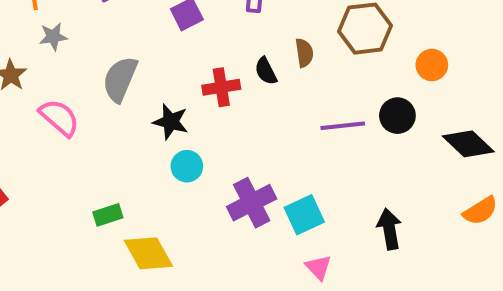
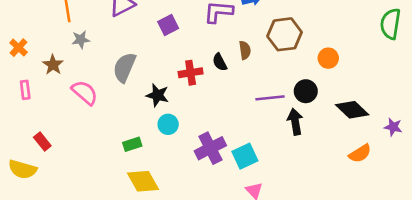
green rectangle: (108, 215) -> (132, 144), moved
black arrow: (389, 229) -> (295, 122), moved

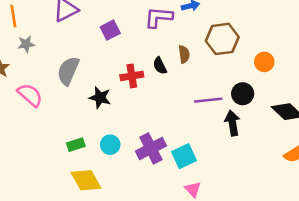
cyan circle: (168, 124) -> (110, 145), moved

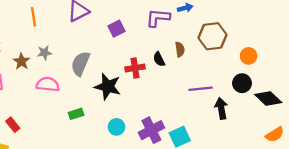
gray star: (26, 44) -> (44, 53), moved
black circle: (243, 94) -> (242, 83), moved
pink semicircle: (30, 95) -> (48, 84), turned -35
black star: (100, 98) -> (108, 86), size x1.4
green rectangle: (76, 145) -> (76, 114), moved

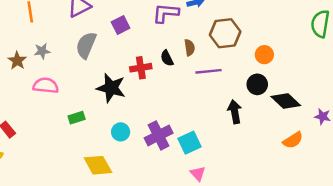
gray semicircle: (80, 64) -> (86, 45), moved
purple line: (201, 89) -> (209, 71), moved

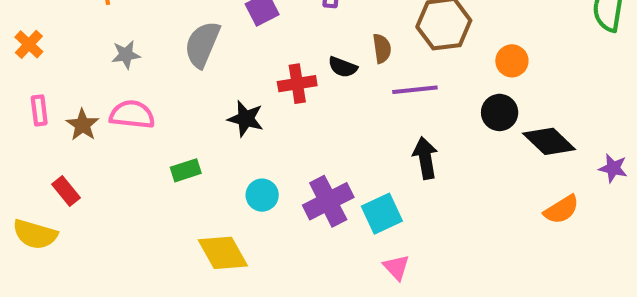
black semicircle: (167, 58) -> (343, 67), turned -42
brown star: (17, 61) -> (83, 125), moved
black star: (111, 88) -> (246, 119), size x0.7
black arrow: (235, 112) -> (425, 158), moved

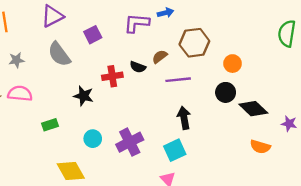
gray semicircle: (202, 44) -> (59, 54), turned -60
brown semicircle: (382, 48) -> (160, 57), turned -119
orange semicircle: (561, 210) -> (260, 147), turned 48
cyan square: (382, 214) -> (175, 150), moved

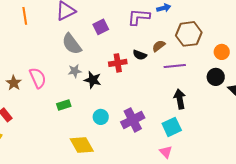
gray star: (16, 60) -> (75, 71), moved
pink semicircle: (20, 94) -> (38, 78), turned 60

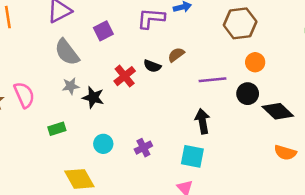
brown hexagon: (189, 34) -> (240, 23), moved
red cross: (118, 63) -> (125, 76), turned -30
purple line: (175, 66) -> (212, 80), moved
purple cross: (133, 120) -> (143, 148), size x0.6
cyan square: (172, 127) -> (192, 156), turned 36

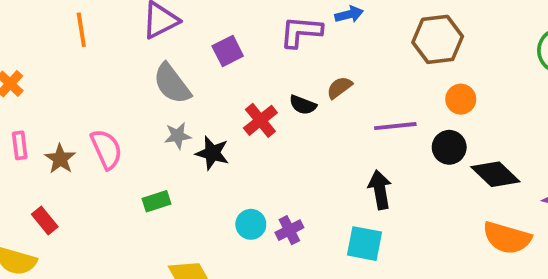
cyan circle: (103, 144) -> (251, 224), moved
orange semicircle: (285, 153) -> (507, 238), size x1.4

